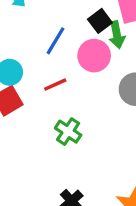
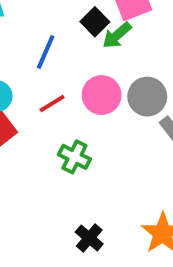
green arrow: (117, 35) -> (117, 35), turned 68
pink circle: (94, 56) -> (102, 95), moved

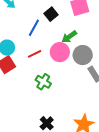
black square: (95, 22) -> (51, 14), moved
green arrow: (117, 35) -> (69, 37), moved

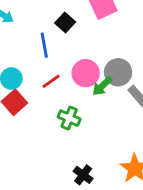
blue line: (34, 28) -> (44, 45), turned -30
green arrow: (69, 37) -> (102, 86), moved

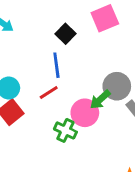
blue line: (44, 45) -> (56, 65), moved
pink circle: (86, 73) -> (85, 113), moved

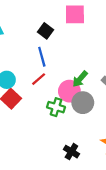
pink square: (105, 18) -> (75, 14), turned 30
gray circle: (117, 86) -> (83, 103), moved

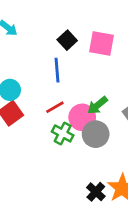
pink square: (75, 14) -> (101, 44), moved
red line: (39, 79) -> (55, 107), moved
black cross: (71, 152) -> (96, 192), moved

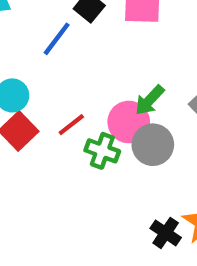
blue line: (57, 70) -> (57, 39), moved, turned 50
red line: (55, 107) -> (71, 125), moved

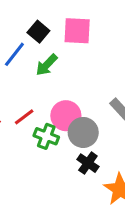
green arrow: (150, 100) -> (47, 65), moved
black cross: (166, 233) -> (88, 163), moved

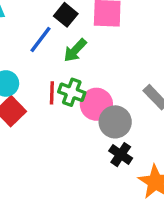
red line: (24, 117) -> (52, 93), moved, turned -50
green cross: (46, 136) -> (72, 92), moved

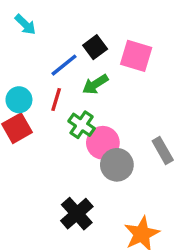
red line: (52, 93) -> (56, 100), moved
black cross: (121, 155) -> (77, 214), moved, size x1.4

